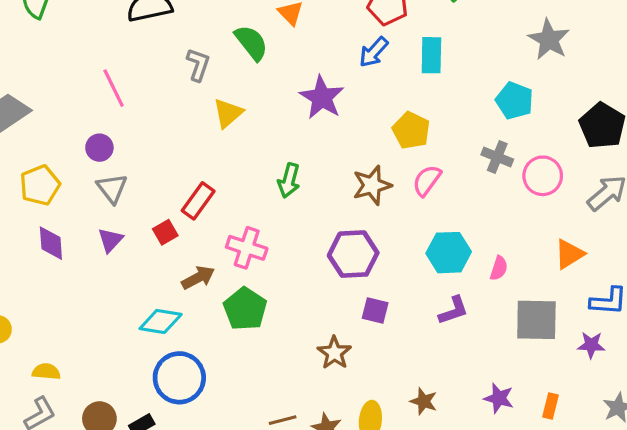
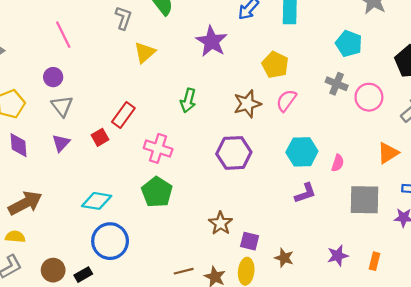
brown arrow: (198, 278) -> (25, 203), moved, size x1.4
purple square: (375, 310) -> (250, 241), moved
purple star: (499, 398) -> (338, 256), turned -30

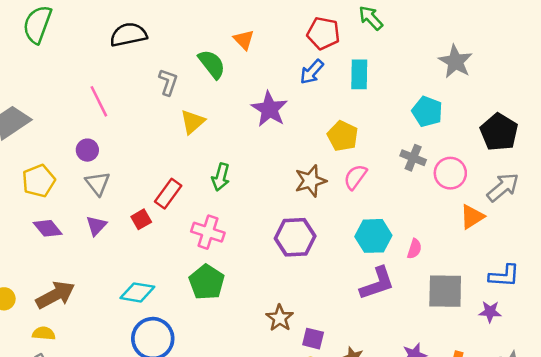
green arrow: (188, 100) -> (221, 177), moved
purple diamond: (19, 145) -> (48, 228), turned -35
orange triangle: (388, 153) -> (472, 217), moved
purple L-shape: (305, 193) -> (377, 283), size x1.4

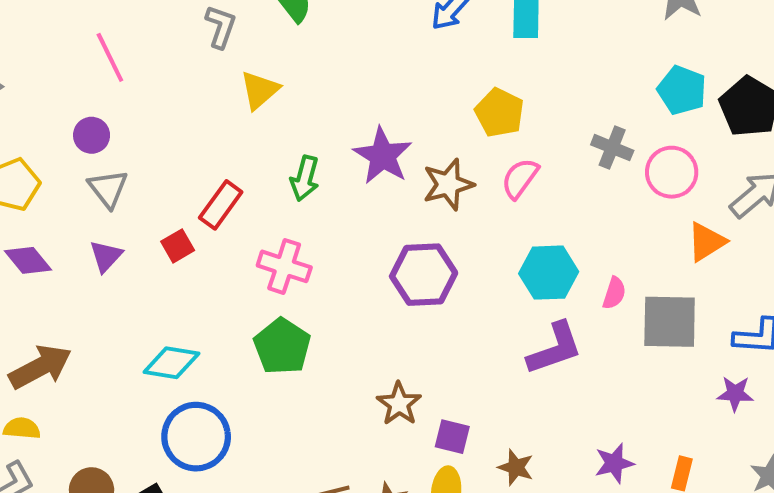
purple star: (269, 109) -> (383, 156), moved
cyan pentagon: (427, 112) -> (682, 90), moved
gray square: (445, 291) -> (670, 322), moved

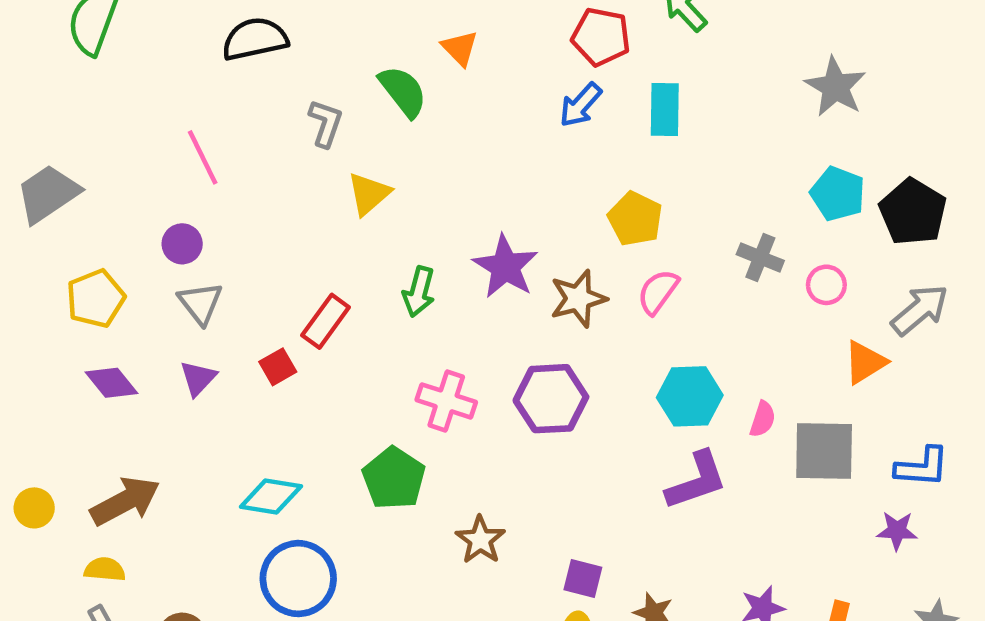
pink circle: (672, 172) -> (826, 285), size x0.7
pink cross: (284, 266) -> (446, 401), moved
brown star: (399, 404) -> (480, 540), moved

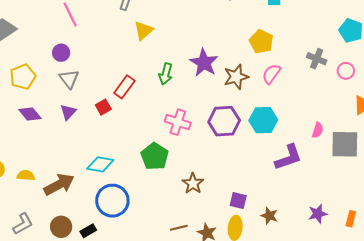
cyan hexagon: (690, 396) -> (263, 120), moved
brown arrow: (125, 501) -> (59, 185), moved
yellow semicircle: (105, 569) -> (26, 175), moved

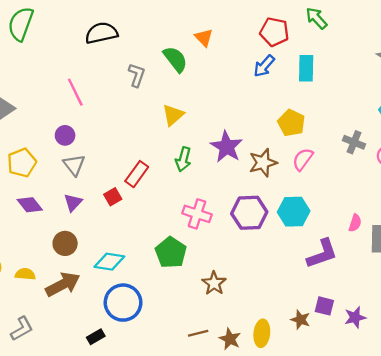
yellow triangle: (144, 31) -> (173, 115), moved
purple square: (238, 201) -> (324, 306), moved
brown circle: (61, 227) -> (65, 243), moved

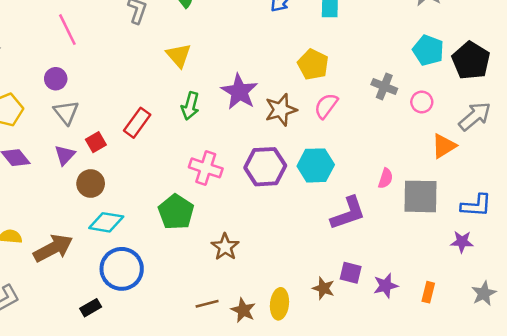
yellow triangle: (173, 115) -> (179, 55), turned -30
red square: (113, 197) -> (96, 142), moved
brown circle: (65, 243) -> (91, 183), moved

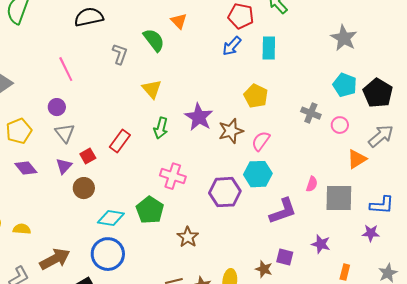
pink semicircle: (326, 106) -> (261, 141), moved
purple hexagon: (265, 167) -> (225, 192), moved
cyan diamond: (106, 222) -> (111, 218), moved
brown arrow: (53, 248) -> (55, 259), moved
purple star: (386, 286) -> (321, 244), moved, turned 30

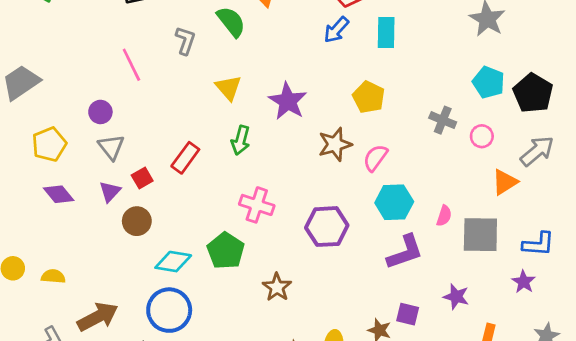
pink line: (66, 69) -> (131, 65), moved
purple star: (199, 117) -> (288, 101), moved
cyan hexagon: (258, 174) -> (394, 202), moved
purple star: (371, 233) -> (524, 282), turned 30

